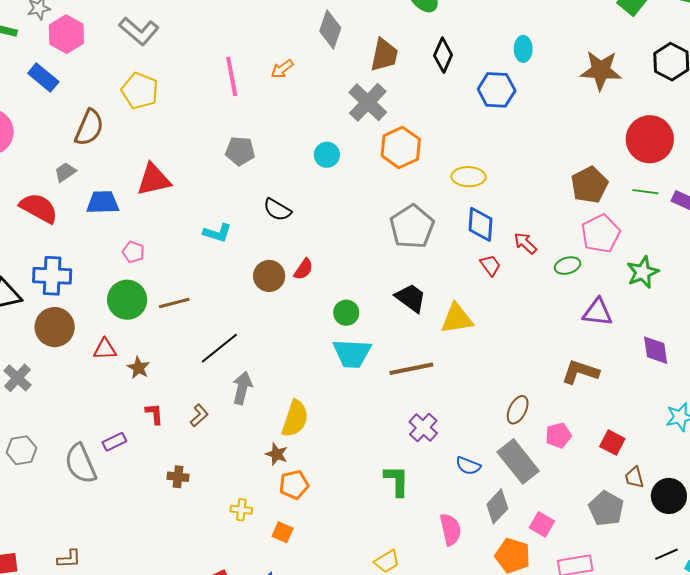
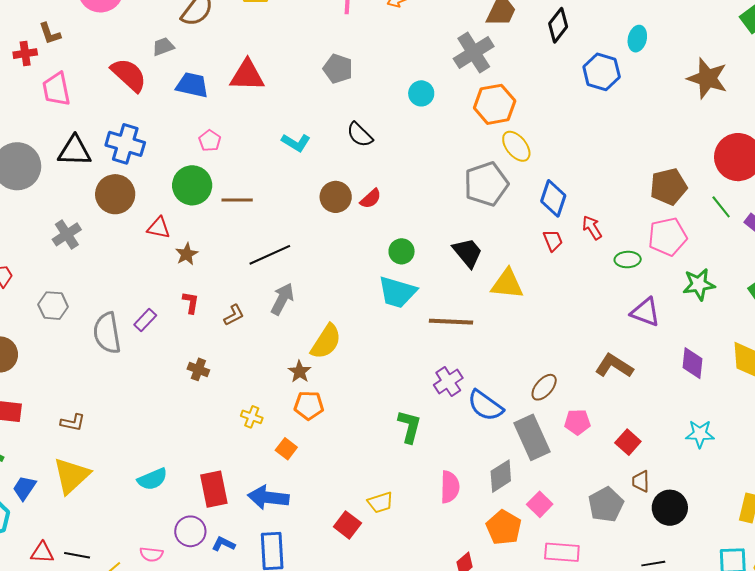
yellow ellipse: (468, 177) -> (516, 146), moved, turned 36
green line: (645, 192) -> (721, 207), turned 30
purple rectangle: (114, 442) -> (145, 320), turned -35
blue semicircle: (468, 466) -> (485, 406), moved, size x1.5

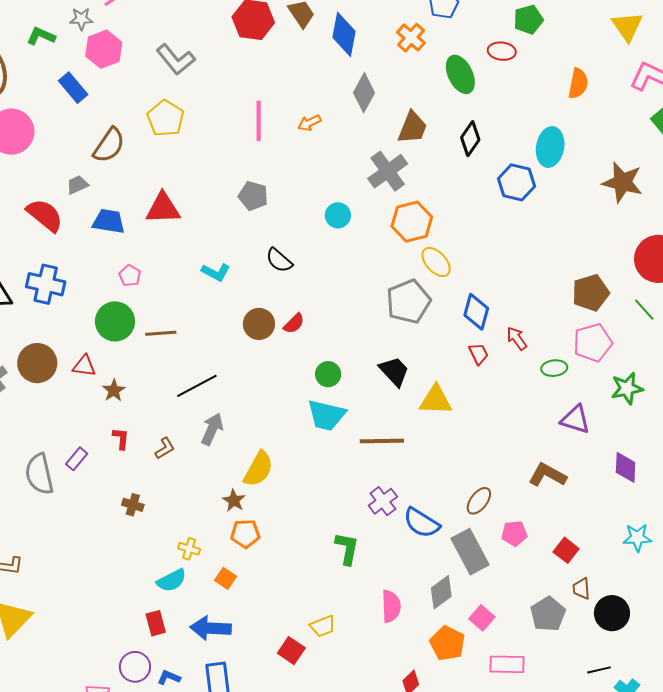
cyan ellipse: (637, 39) -> (550, 147), size x1.5
brown circle: (115, 194) -> (37, 363), moved
cyan semicircle: (152, 479) -> (171, 580), moved
red rectangle: (214, 489) -> (156, 623), size x0.7

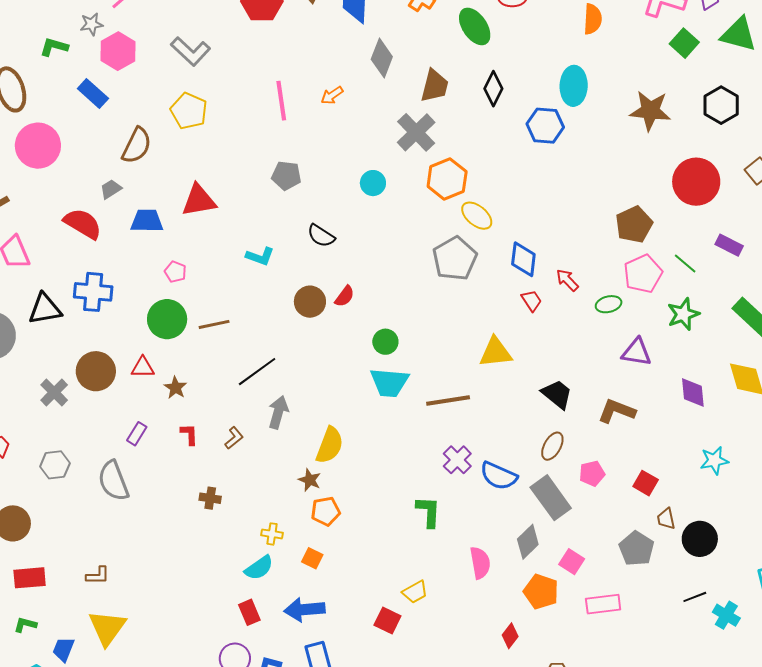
green line: (644, 310) -> (685, 264), moved
black trapezoid: (394, 371) -> (557, 394), moved
purple rectangle: (77, 459) -> (137, 434), moved

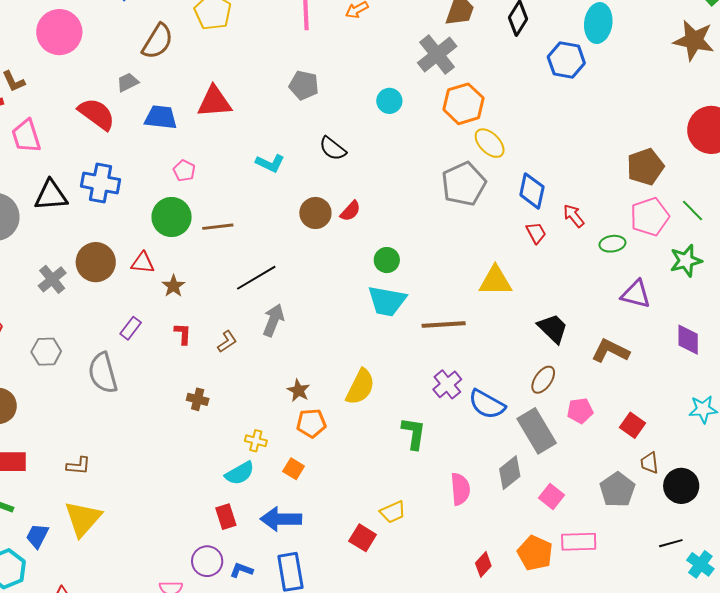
brown star: (650, 111) -> (694, 40), moved
yellow semicircle: (330, 445) -> (360, 387), moved
orange pentagon: (541, 592) -> (535, 553), moved

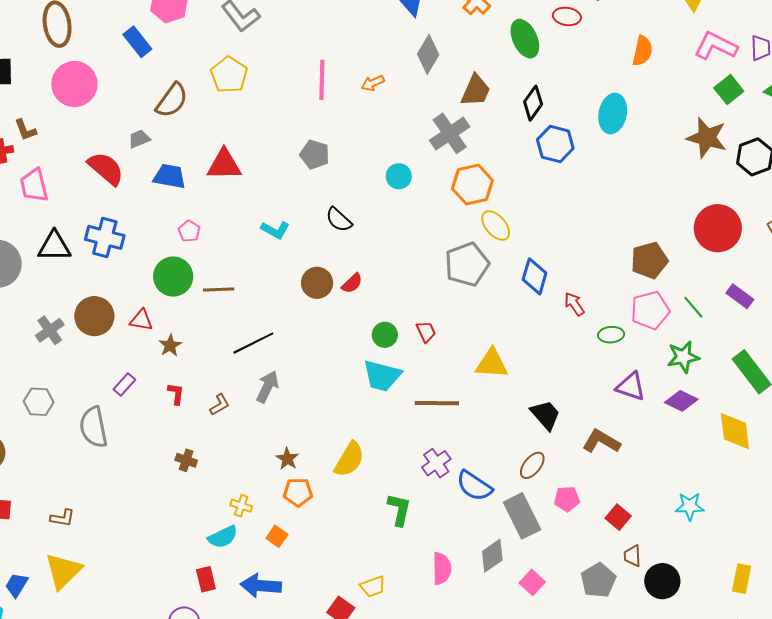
blue hexagon: (566, 60) -> (555, 144), moved
red trapezoid: (536, 233) -> (426, 332), moved
purple diamond: (688, 340) -> (681, 401), moved, turned -68

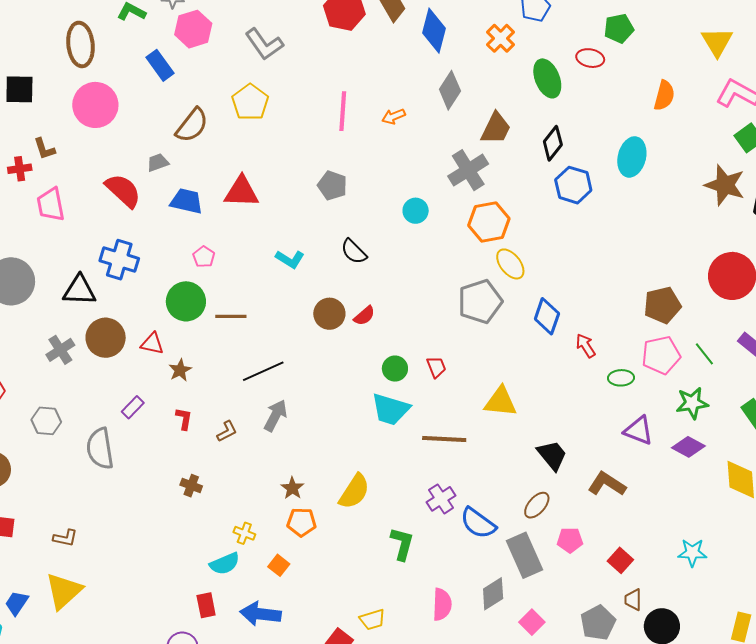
black triangle: (54, 246) -> (79, 290), moved

